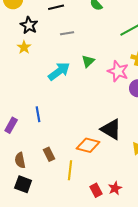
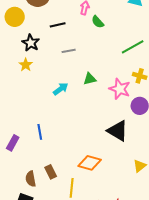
green triangle: (88, 61) -> (90, 79), turned 32
cyan arrow: (59, 71) -> (61, 89), size x0.7
black triangle: (111, 129) -> (118, 131), moved
brown semicircle: (20, 160) -> (31, 179), moved

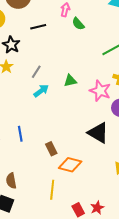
gray line: (69, 51) -> (36, 72), moved, turned -48
brown rectangle: (51, 172) -> (51, 149), moved

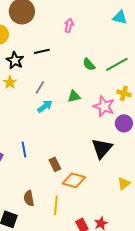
green semicircle: (78, 24) -> (89, 64), moved
black line: (38, 27) -> (42, 51), moved
black triangle: (98, 133) -> (102, 148), turned 40
brown semicircle: (11, 181) -> (29, 198), moved

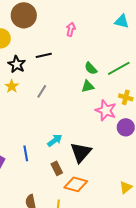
green triangle: (74, 96) -> (88, 86), moved
cyan arrow: (45, 106) -> (55, 140), moved
black triangle: (102, 148) -> (81, 152), moved

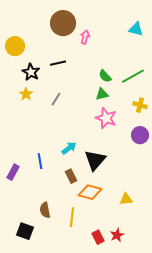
brown circle: (24, 15) -> (63, 23), moved
pink star: (106, 110) -> (106, 118), moved
yellow triangle: (126, 187) -> (126, 199), moved, turned 32

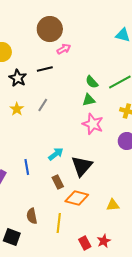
pink arrow: (85, 37) -> (64, 49), moved, turned 48
yellow star: (26, 94) -> (17, 109), moved

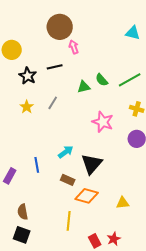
pink arrow: (64, 49) -> (74, 47), turned -80
green triangle: (89, 100) -> (84, 87), moved
brown rectangle: (58, 182) -> (68, 180), turned -40
brown semicircle: (32, 216) -> (23, 212), moved

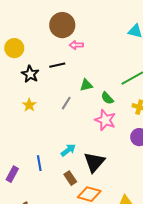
pink arrow: (74, 47) -> (76, 45), turned -72
green semicircle: (102, 80) -> (107, 98), moved
gray line: (53, 103) -> (66, 103), moved
brown rectangle: (68, 180) -> (70, 178), turned 32

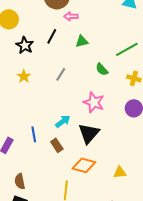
black line: (57, 65) -> (52, 36), turned -49
green triangle: (86, 85) -> (82, 41), moved
pink star: (105, 120) -> (94, 102), moved
brown rectangle: (70, 178) -> (57, 145), moved

